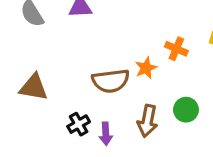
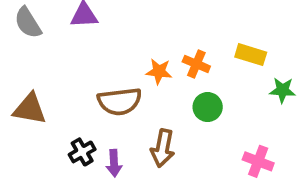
orange star: (146, 68) -> (159, 71), moved, turned 30
green circle: (186, 110) -> (208, 107), moved

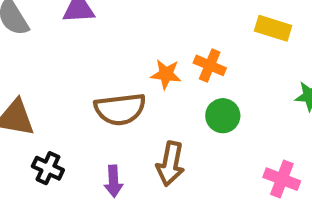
yellow rectangle: (251, 55) -> (273, 28), moved
black cross: (82, 152) -> (48, 168), moved, turned -35

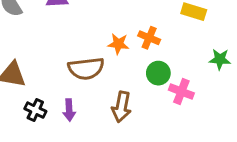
pink cross: (282, 179) -> (181, 92), moved
purple arrow: (114, 181) -> (69, 110), moved

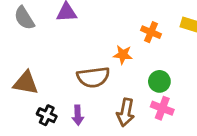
orange cross: (149, 38) -> (151, 32), moved
pink cross: (181, 92) -> (162, 108), moved

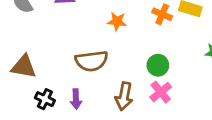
orange cross: (151, 32) -> (162, 14), moved
orange star: (123, 55) -> (117, 21), moved
pink cross: (162, 108) -> (161, 92), turned 30

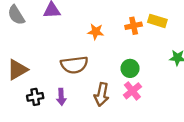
orange cross: (162, 14) -> (134, 26), turned -35
brown triangle: (24, 67) -> (17, 70), turned -40
black cross: (45, 99) -> (35, 97), turned -35

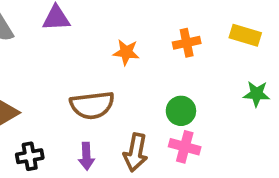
yellow rectangle: (157, 21) -> (245, 35), moved
pink cross: (132, 91) -> (185, 147), turned -36
purple arrow: (61, 97) -> (86, 156), moved

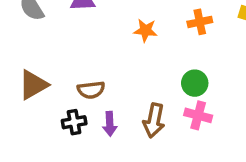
brown semicircle: (92, 105) -> (91, 90), moved, size x0.7
black cross: (30, 156) -> (74, 122), moved

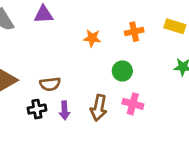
green circle: (195, 83) -> (122, 71), moved

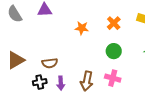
orange cross: (134, 32) -> (114, 23), turned -32
green circle: (122, 71) -> (114, 51), moved

